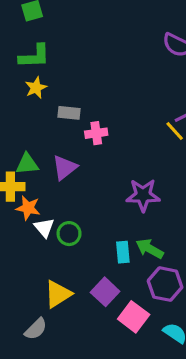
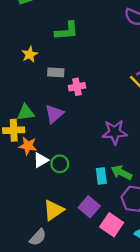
green L-shape: (34, 56) -> (67, 31), moved
white triangle: (44, 228) -> (41, 160), turned 42

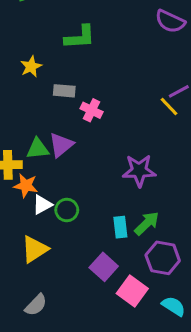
pink cross: (77, 87) -> (92, 110), turned 35
green triangle: (26, 113) -> (38, 149), moved
green arrow: (121, 173) -> (147, 223), turned 108
yellow triangle: (54, 210) -> (35, 249), moved

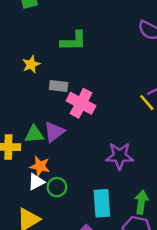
pink cross: (92, 110) -> (81, 103), size x1.5
orange star: (26, 186) -> (40, 166), moved
green arrow: (147, 223) -> (141, 202), moved, turned -40
cyan rectangle: (120, 227) -> (102, 203), size x1.5

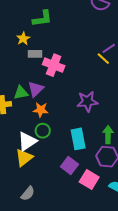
yellow star: (31, 64) -> (23, 39), moved
orange star: (40, 166) -> (41, 110), moved
white triangle: (36, 182) -> (27, 141), moved, size x1.5

